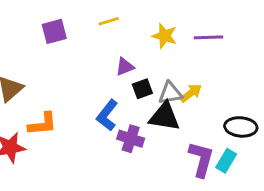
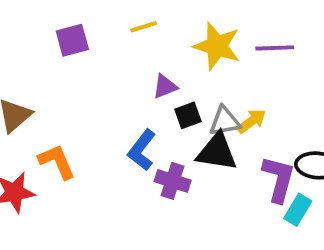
yellow star: (164, 36) -> (217, 46), size x1.4
orange L-shape: (43, 124) -> (57, 162), turned -108
purple L-shape: (201, 159) -> (279, 179), moved

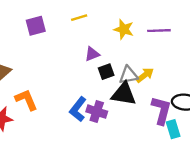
yellow star: (217, 46) -> (124, 29), size x0.7
blue L-shape: (142, 150) -> (78, 109), moved
cyan rectangle: (298, 210) -> (173, 129), turned -48

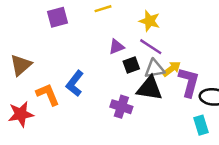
purple line: (159, 31) -> (151, 47), moved, turned 35
blue L-shape: (78, 109) -> (75, 83), moved
purple L-shape: (161, 110) -> (189, 82), moved

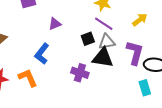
purple triangle: (116, 47) -> (55, 24), moved
yellow arrow: (172, 69) -> (140, 20), moved
orange L-shape: (48, 94) -> (28, 78), moved

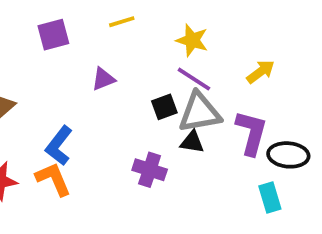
gray triangle: (107, 42) -> (200, 112), size x1.4
blue L-shape: (42, 54) -> (59, 146), moved
black triangle: (103, 58) -> (192, 142), size x0.6

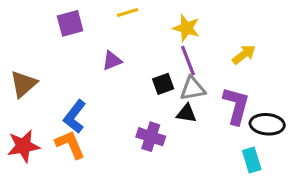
purple line: (194, 79) -> (188, 61), turned 36
gray triangle: (200, 112) -> (193, 89), size x0.7

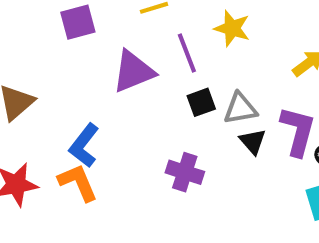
purple triangle: (112, 61) -> (133, 71), size x1.6
purple line: (188, 61) -> (187, 53), moved
black triangle: (186, 113) -> (253, 141), moved, turned 40

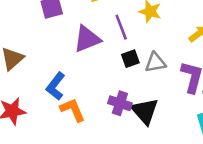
black triangle: (253, 141) -> (145, 111), moved, size x1.6
orange L-shape: (78, 182) -> (73, 110), moved

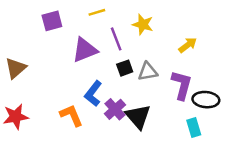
blue L-shape: (56, 86) -> (93, 94), moved
purple cross: (120, 103) -> (115, 109), turned 30

